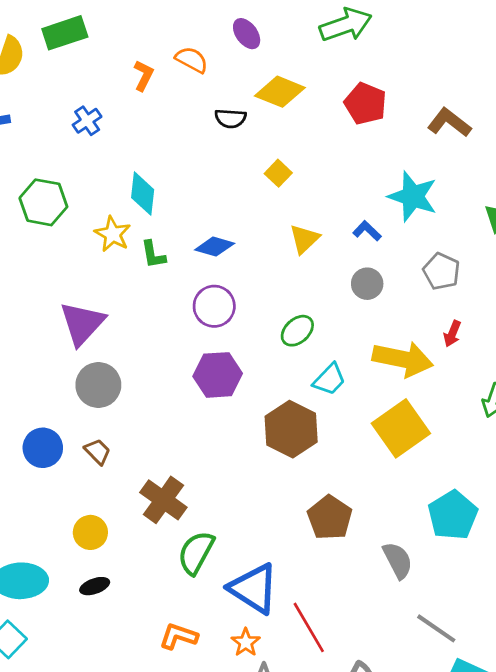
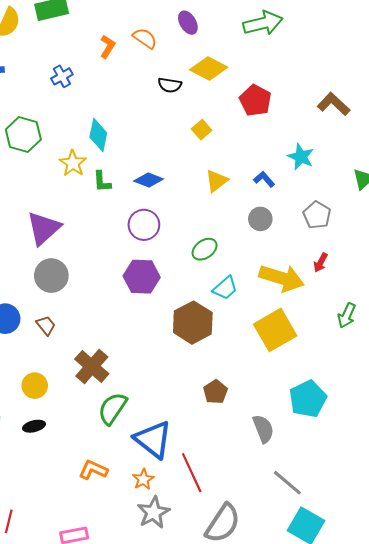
red pentagon: (365, 104) -> (255, 100), moved
cyan star: (413, 196) -> (301, 157), size x0.7
brown pentagon: (330, 518) -> (215, 392), size x0.7

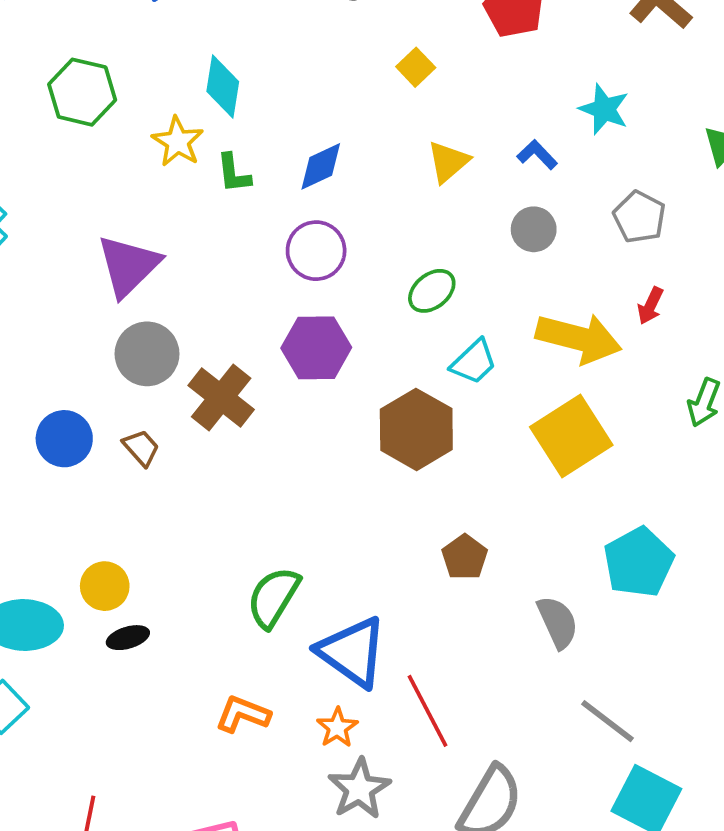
blue diamond: (149, 180) -> (321, 166), turned -44
brown cross: (92, 366) -> (221, 397), moved
yellow circle: (35, 386) -> (105, 586), moved

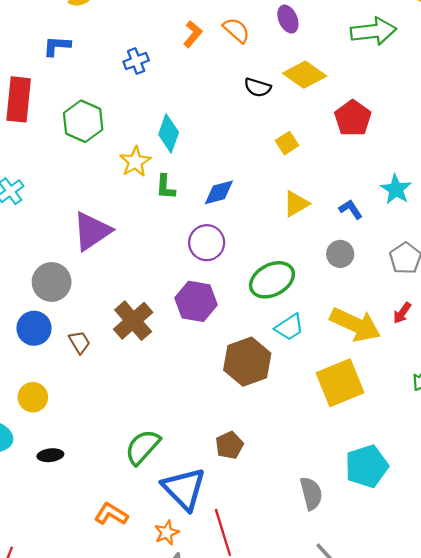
green ellipse: (432, 291) -> (272, 280), size x1.5
gray circle: (147, 354) -> (52, 282), moved
brown pentagon: (465, 557) -> (229, 445), moved
yellow circle: (105, 586) -> (33, 397), moved

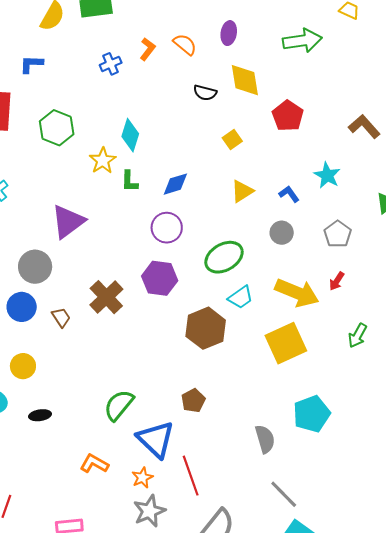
purple ellipse: (288, 19) -> (229, 33), turned 35
blue cross: (136, 61) -> (111, 64), moved
yellow diamond: (305, 75) -> (245, 80), turned 48

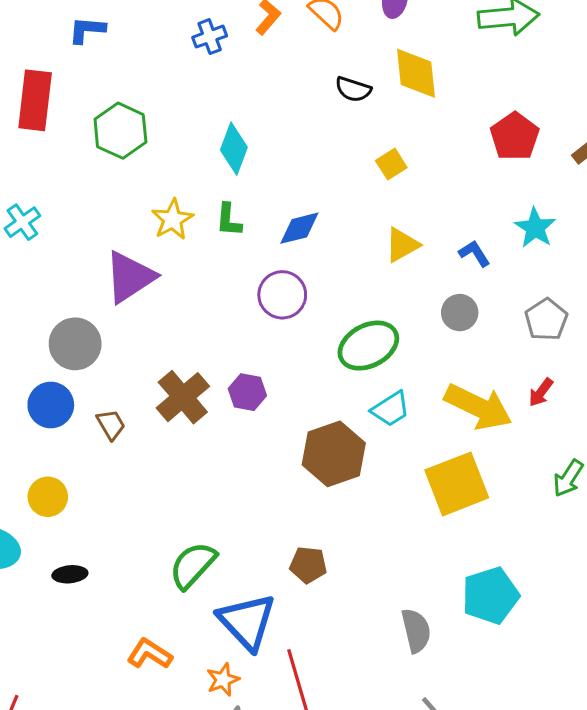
red pentagon: (288, 116) -> (515, 136), moved
yellow star: (103, 161) -> (172, 219), moved
purple hexagon: (160, 278) -> (247, 392), moved, size x0.7
brown pentagon: (193, 401) -> (308, 565), turned 30

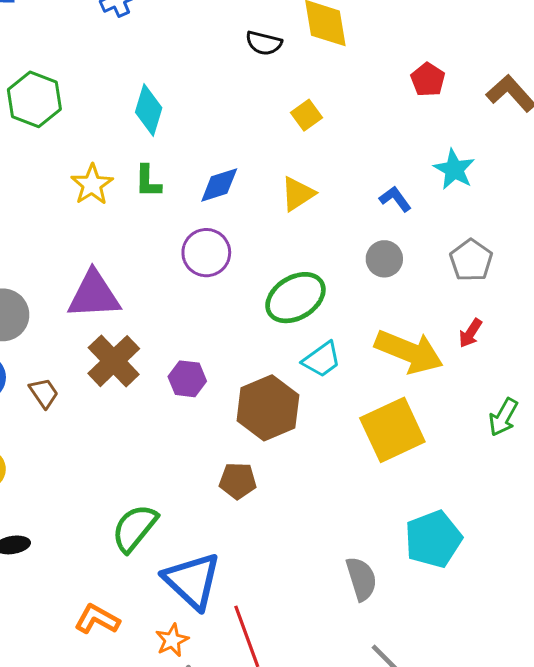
red pentagon: (515, 136) -> (428, 80), size x0.7
yellow triangle: (402, 245) -> (298, 194), moved
purple triangle: (130, 277) -> (94, 295), moved, turned 34
purple hexagon: (247, 392) -> (187, 379), moved
brown pentagon: (308, 565) -> (238, 481), moved

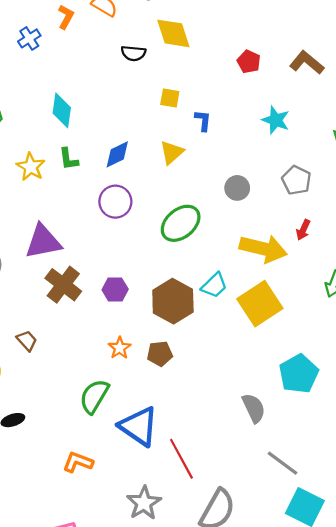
yellow square: (307, 115) -> (170, 98), turned -36
blue L-shape: (395, 199) -> (203, 121), moved, turned 50
cyan trapezoid: (322, 359) -> (214, 285), moved
brown trapezoid: (44, 393) -> (27, 341), moved
orange star: (172, 640) -> (120, 348), moved

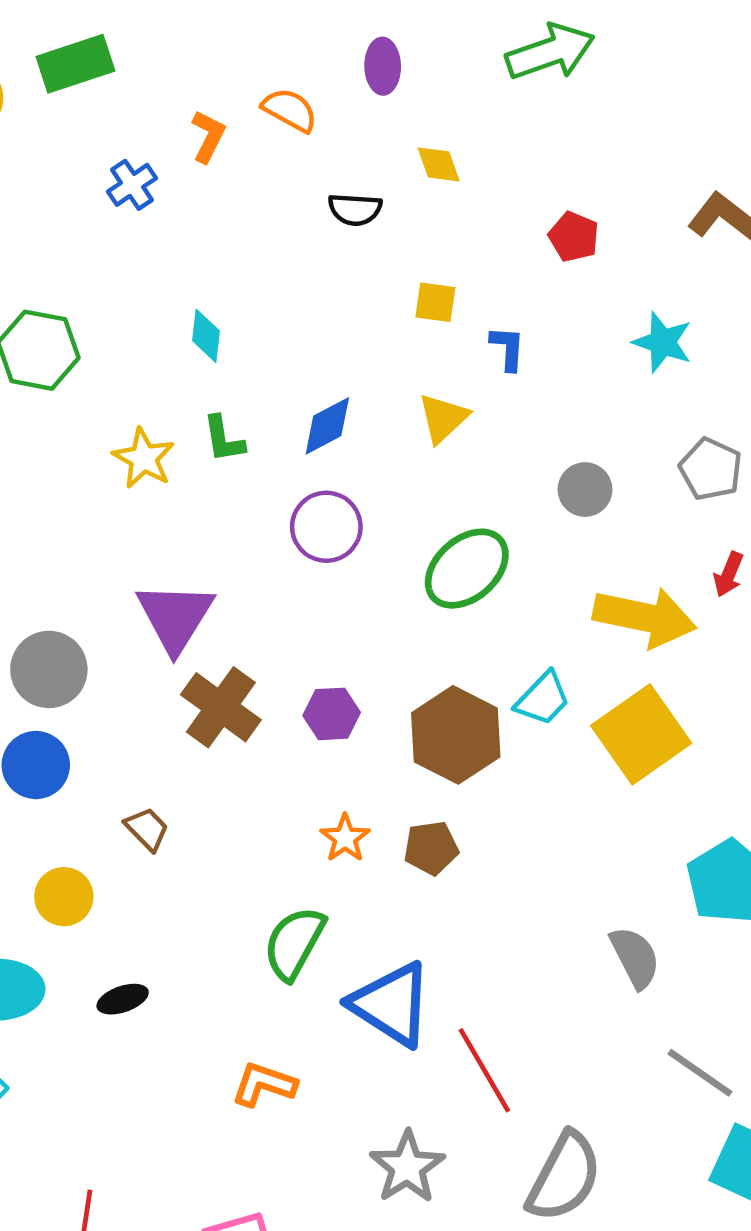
yellow diamond: (173, 33) -> (439, 164), size x0.6
red pentagon: (249, 62) -> (574, 237), moved
cyan diamond: (62, 110) -> (206, 336), size x0.7
purple triangle: (43, 242) -> (175, 617), turned -45

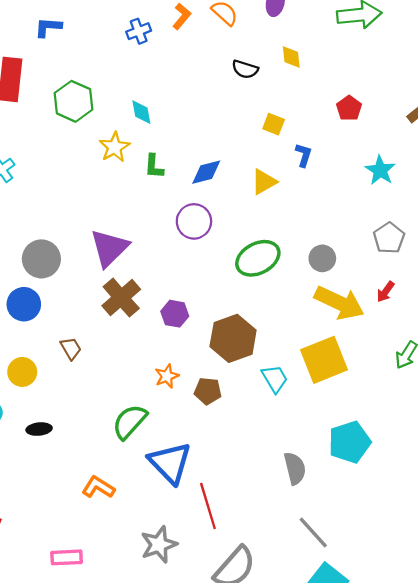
cyan diamond: (206, 336) -> (141, 112), moved, turned -30
yellow star: (144, 458) -> (115, 147), moved
gray circle: (585, 490) -> (322, 258), moved
cyan trapezoid: (543, 699) -> (275, 379), moved, turned -88

